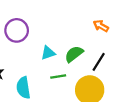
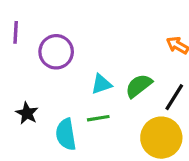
green line: (58, 76) -> (98, 118), moved

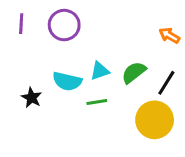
purple circle: (56, 52) -> (64, 25), moved
cyan semicircle: (66, 134) -> (67, 81), moved, turned -68

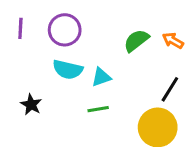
green semicircle: (134, 72) -> (136, 41), moved
cyan semicircle: (67, 81) -> (68, 70), moved

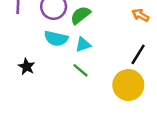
green semicircle: (136, 41) -> (80, 15), moved
green line: (98, 109) -> (80, 70), turned 49

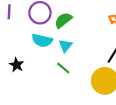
cyan triangle: (83, 45) -> (65, 46), turned -32

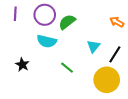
cyan triangle: (65, 46) -> (93, 46), moved

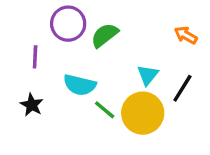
purple line: (15, 14) -> (35, 57), moved
cyan semicircle: (47, 41) -> (80, 85), moved
yellow circle: (107, 80) -> (143, 113), moved

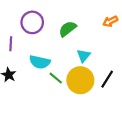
green semicircle: (105, 35) -> (68, 29), moved
orange arrow: (186, 35) -> (110, 21), moved, turned -56
black line: (182, 88) -> (107, 79), moved

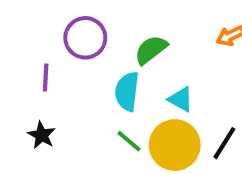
cyan triangle: (84, 56) -> (181, 99), turned -40
cyan semicircle: (40, 62) -> (127, 91), moved, turned 84

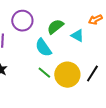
cyan semicircle: (127, 91) -> (43, 48), turned -42
cyan triangle: (181, 99) -> (77, 36), moved

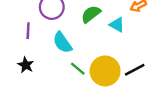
cyan semicircle: (43, 48) -> (62, 43), moved
black line: (92, 74) -> (135, 70), turned 30

